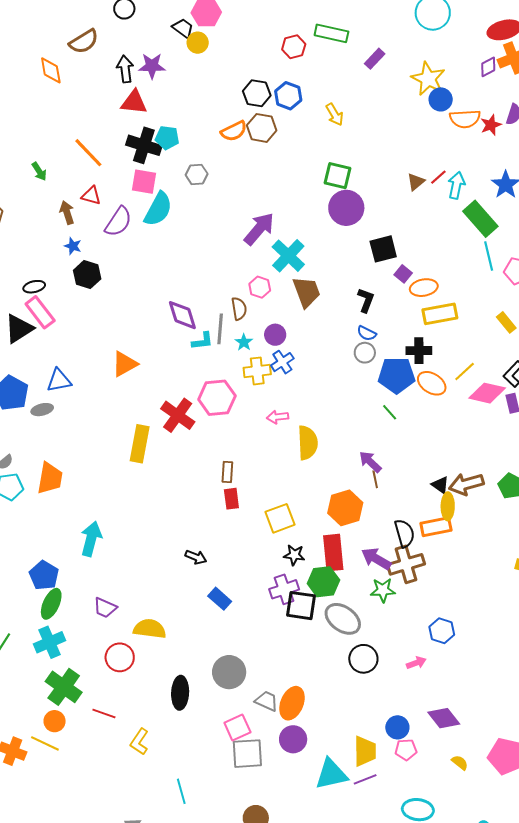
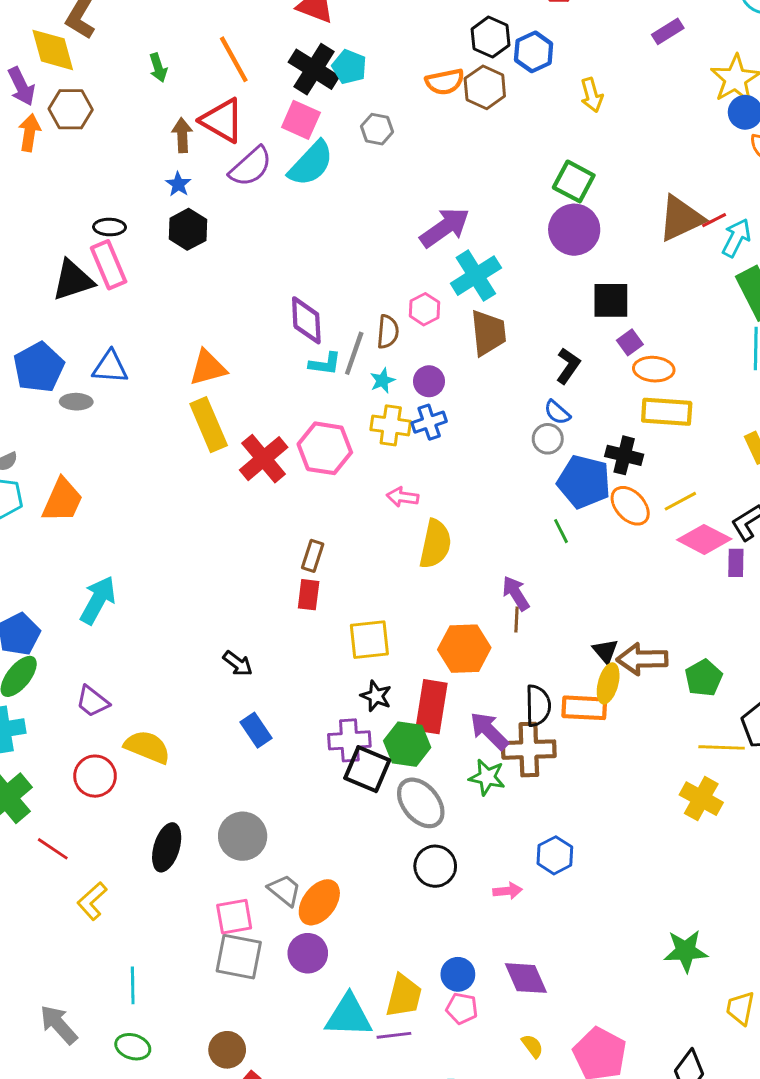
brown triangle: (416, 182) -> (681, 218), size x1.8
red triangle: (91, 196) -> (222, 120), size x1.6
yellow rectangle: (140, 444) -> (209, 425), moved, turned -48

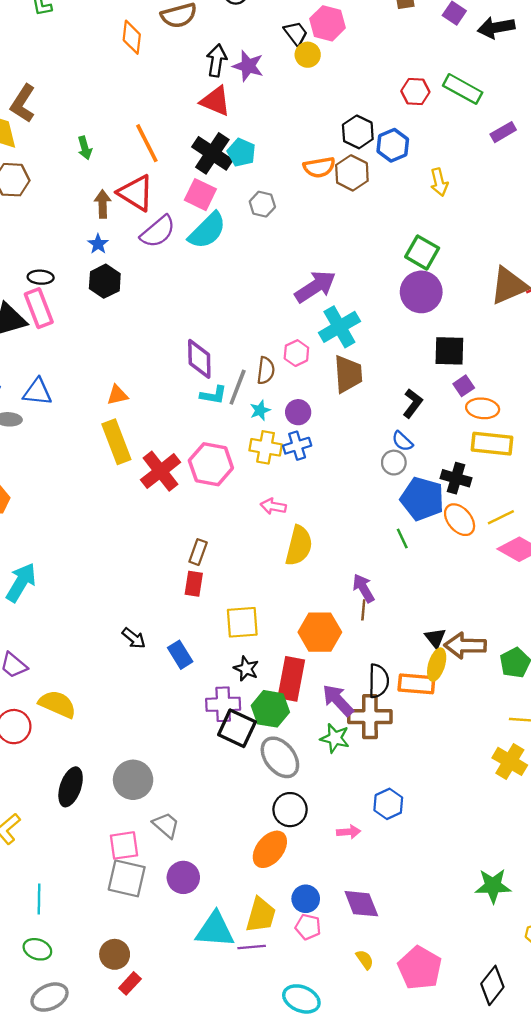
orange triangle: (208, 368) -> (117, 395), size x0.7
blue rectangle: (256, 730) -> (180, 655), moved
orange ellipse: (319, 902) -> (270, 849), moved

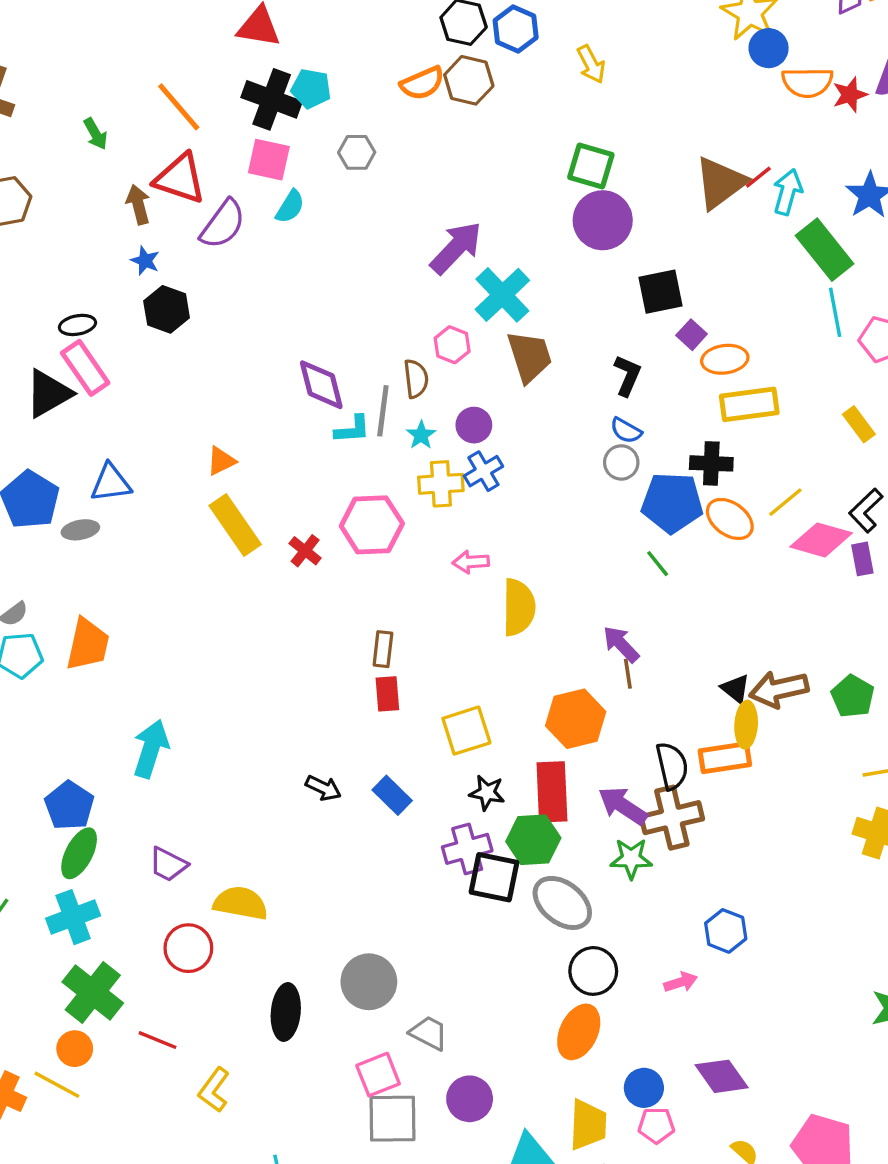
cyan semicircle: (207, 231) -> (290, 207), size x0.6
red cross: (161, 471) -> (305, 551), size x0.6

